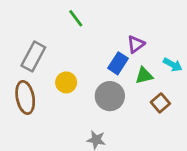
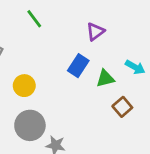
purple triangle: (136, 44) -> (95, 32), moved
gray circle: (110, 96) -> (30, 125), moved

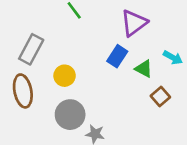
purple triangle: (95, 32) -> (134, 23), size x1.5
green triangle: (105, 78) -> (144, 69), turned 42

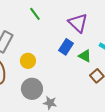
purple triangle: (134, 23) -> (78, 23), turned -40

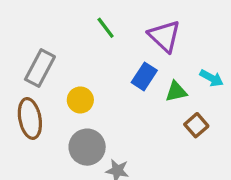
green line: (35, 14) -> (106, 28), moved
green triangle: (85, 56) -> (176, 92), turned -40

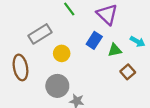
gray rectangle: (40, 68) -> (40, 34), moved, turned 30
yellow circle: (80, 100) -> (62, 53), moved

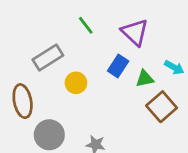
brown square: (128, 72) -> (162, 107), size x1.5
gray circle: (57, 86) -> (49, 135), moved

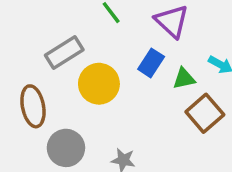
yellow circle: (76, 83) -> (99, 84), size x1.5

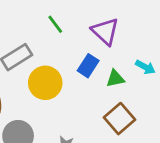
brown square: (205, 113) -> (120, 119), moved

